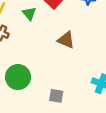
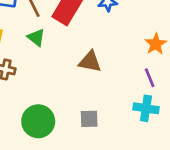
gray square: (56, 96) -> (89, 119), moved

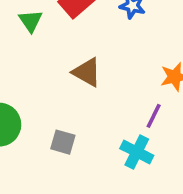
purple line: (150, 78) -> (154, 116), turned 30

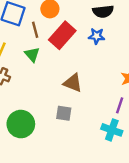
gray square: (63, 142) -> (64, 113), moved

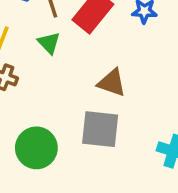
gray square: (64, 113) -> (100, 129), size x1.6

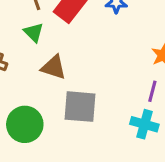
brown triangle: (112, 83) -> (54, 67), moved

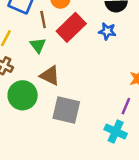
green circle: (25, 124) -> (23, 95), moved

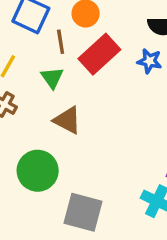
green circle: (23, 95) -> (38, 171), moved
gray square: (66, 110) -> (83, 212), moved

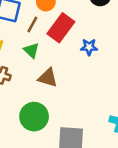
brown line: (61, 42) -> (32, 24), turned 49
blue star: (150, 61) -> (89, 47), moved

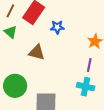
brown triangle: (48, 78) -> (37, 52), moved

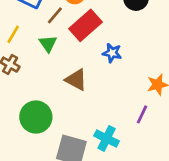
cyan cross: (86, 87) -> (107, 138), moved

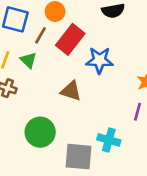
green triangle: (48, 44) -> (28, 60), moved
blue star: (112, 53) -> (99, 60), size x1.5

